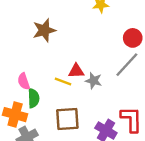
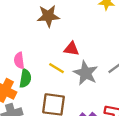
red triangle: (76, 71) -> (71, 49), moved
gray star: (94, 81) -> (86, 73), size x1.5

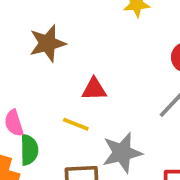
gray star: (86, 73) -> (122, 153), moved, turned -30

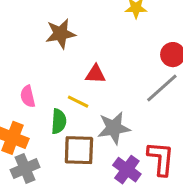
green semicircle: (29, 150) -> (59, 121), moved

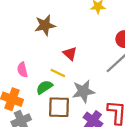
red triangle: (95, 74) -> (70, 54), turned 40
green semicircle: (59, 121) -> (44, 87), turned -126

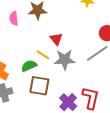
pink semicircle: (22, 70) -> (14, 18), moved
gray star: (83, 91) -> (65, 60), moved

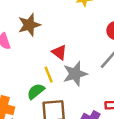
yellow line: (43, 55) -> (49, 75), turned 48

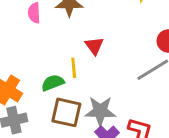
gray star: (75, 74) -> (100, 111), moved

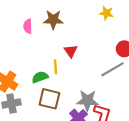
gray star: (100, 111) -> (87, 101), moved

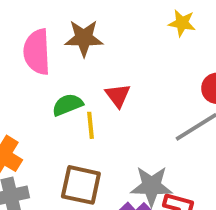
pink semicircle: (28, 26) -> (37, 52), size x1.6
green semicircle: (40, 77) -> (68, 105), moved

